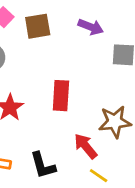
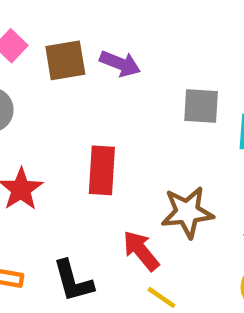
purple arrow: (91, 27) -> (120, 64), moved

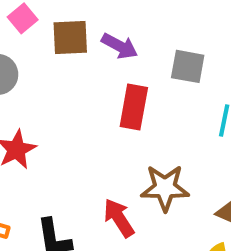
gray square: (201, 106) -> (188, 66), moved
red rectangle: (102, 170) -> (134, 107), moved

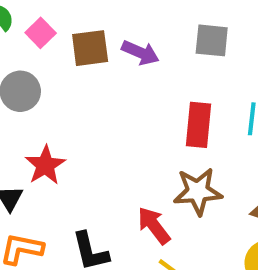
gray square: (188, 66) -> (212, 40), moved
red rectangle: (134, 107) -> (198, 125), moved

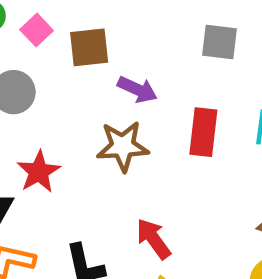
purple arrow: (140, 53) -> (137, 89), moved
brown star: (198, 191) -> (123, 146), moved

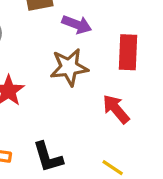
red arrow: (153, 239) -> (116, 109), moved

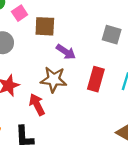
red arrow: (116, 109) -> (37, 105), moved

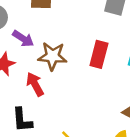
purple arrow: (66, 52) -> (23, 39), moved

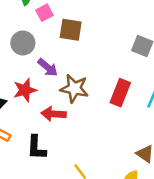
red arrow: (35, 84) -> (54, 114), turned -65

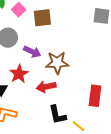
red rectangle: (120, 93) -> (95, 96), moved
black L-shape: (36, 148) -> (57, 115), moved

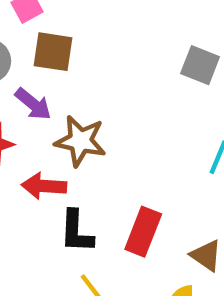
brown square: (42, 18) -> (53, 52), moved
black L-shape: (57, 115) -> (76, 232), moved

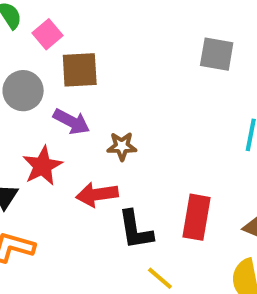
brown star: (80, 141) -> (122, 146), size x0.6

